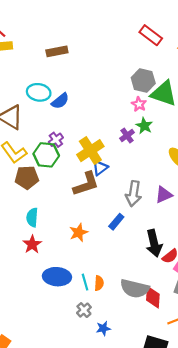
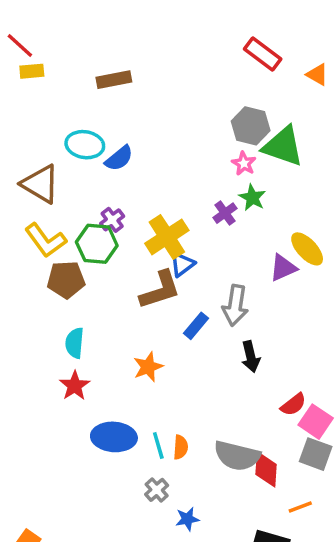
purple triangle: (164, 195) -> (283, 268), moved
blue rectangle: (116, 222) -> (196, 326), moved
black arrow: (154, 243) -> (251, 357), moved, size x0.7

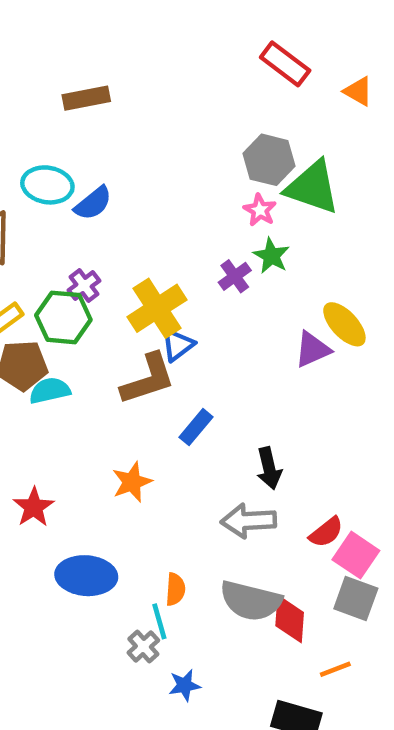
gray arrow: (235, 305) -> (248, 521), moved, turned 78
cyan semicircle: (75, 343) -> (50, 391), moved, turned 72
cyan line: (158, 445) -> (159, 621), moved

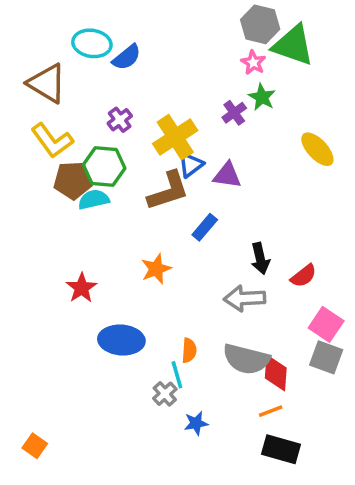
green hexagon: (63, 317) -> (104, 167), moved
purple triangle: (312, 349) -> (227, 175), moved, turned 32
red semicircle: (326, 532) -> (304, 276), moved
orange line: (335, 669) -> (271, 411), moved

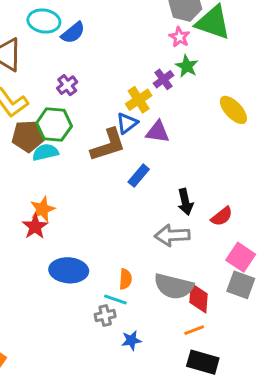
yellow cross: (175, 137) -> (139, 100), moved, size x0.7
orange star: (156, 269) -> (42, 209), moved
cyan line: (177, 375) -> (115, 300), turned -55
gray cross: (165, 394) -> (105, 316), turned 30

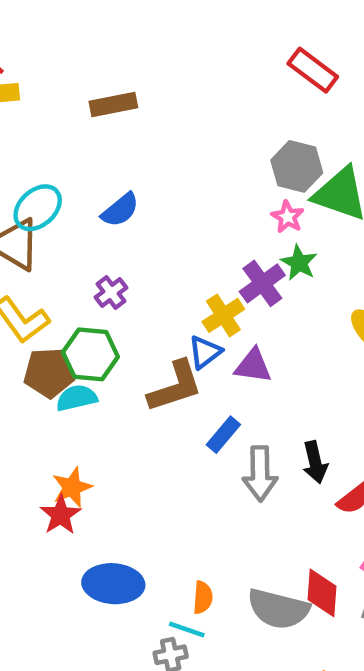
cyan ellipse: (44, 21) -> (38, 208), moved, turned -52
purple cross: (163, 79) -> (262, 283), size x1.4
black arrow: (185, 202) -> (315, 462), moved
gray arrow: (172, 235) -> (260, 474), moved, turned -88
red diamond: (198, 298) -> (322, 593), moved

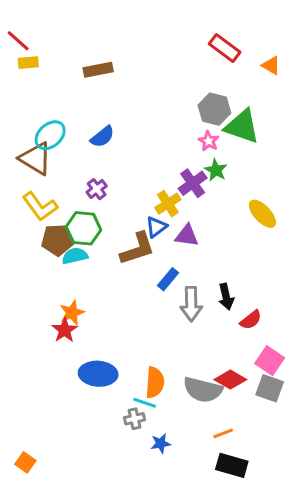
red diamond: (322, 593) -> (230, 380), turned -64
orange semicircle: (203, 597) -> (155, 382), size x1.5

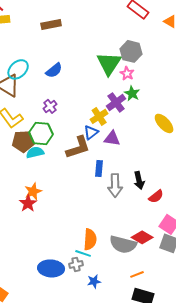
green triangle: (242, 127) -> (109, 63), moved, turned 44
blue rectangle: (168, 279) -> (99, 168), turned -35
blue ellipse: (98, 374) -> (51, 268), moved

